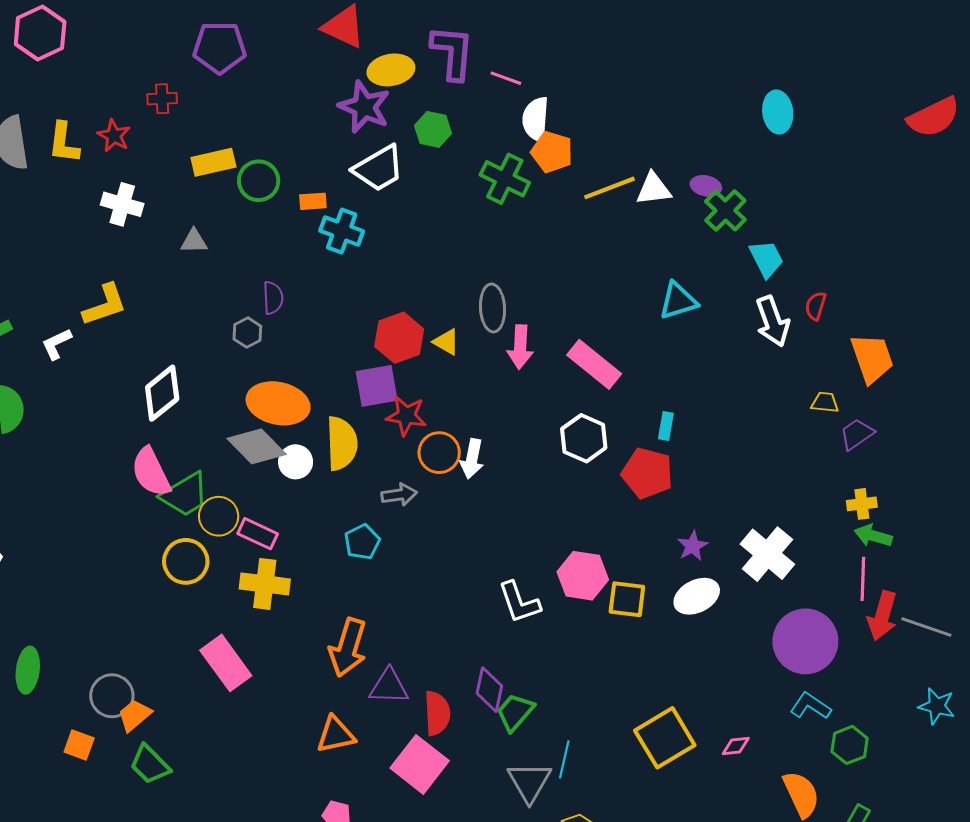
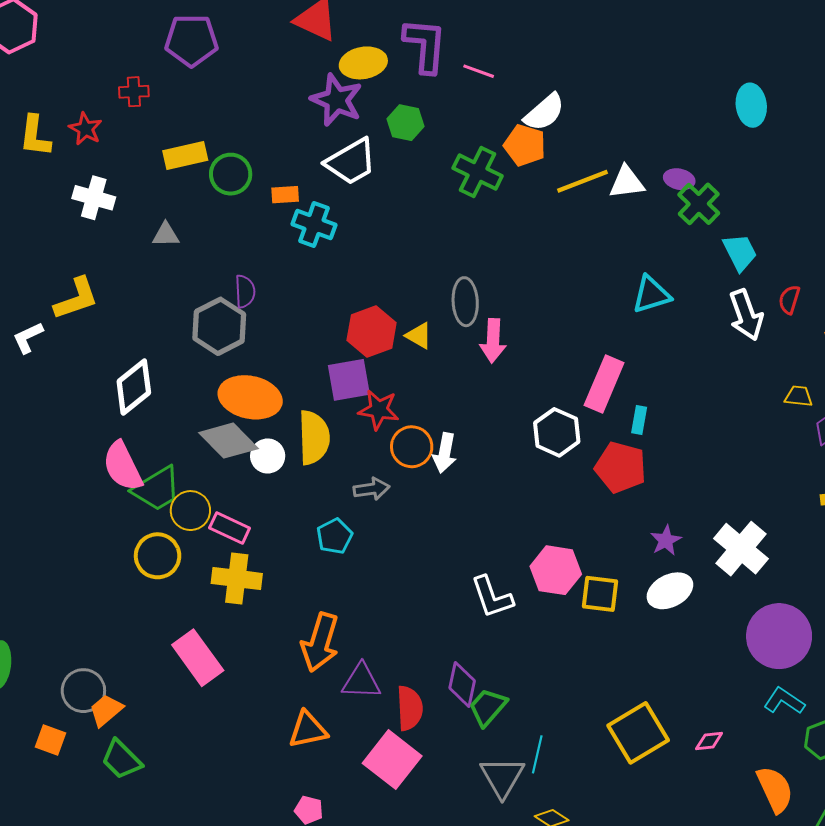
white semicircle: (536, 119) -> (544, 112), moved, turned -135
gray hexagon: (247, 333) -> (219, 326), size x1.8
pink rectangle: (594, 364) -> (604, 384), moved, turned 74

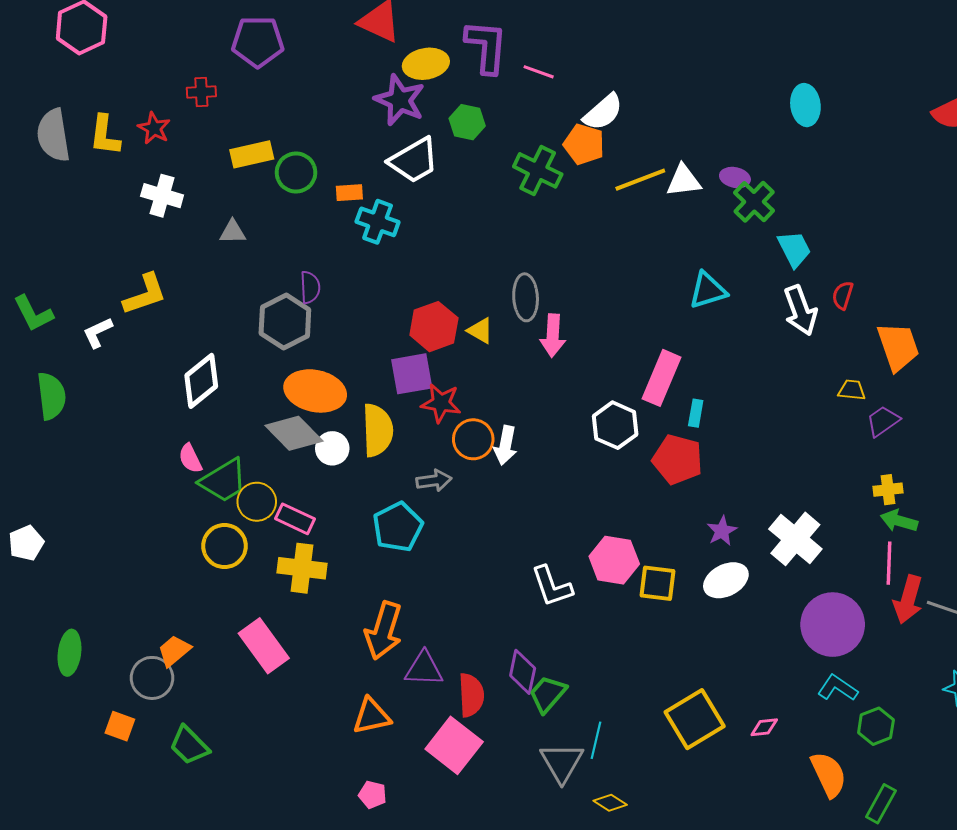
pink semicircle: (123, 466) -> (190, 458), size x0.6
cyan pentagon: (335, 536) -> (398, 527), size x1.4
orange trapezoid: (106, 710) -> (174, 651), moved

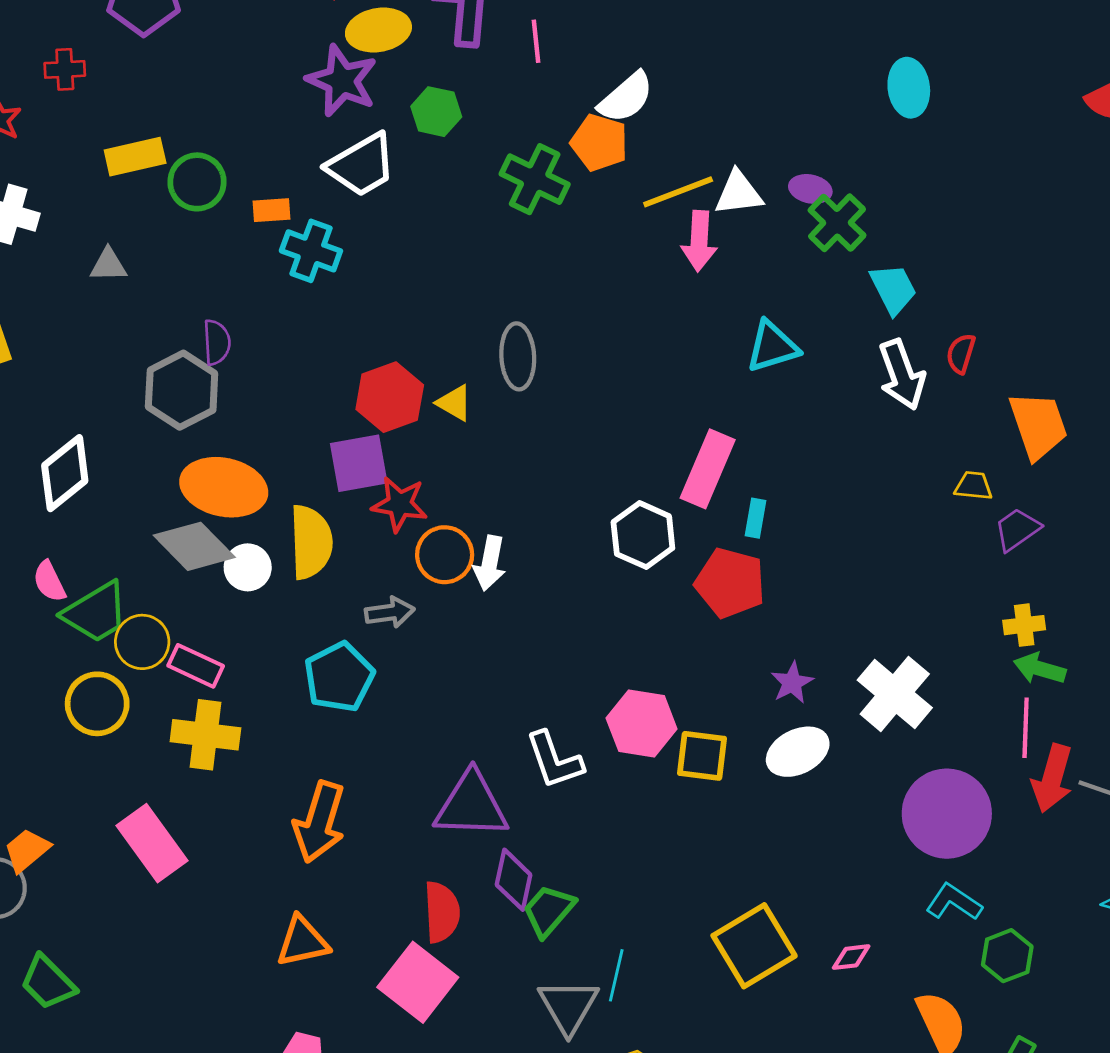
pink line: (539, 72) -> (536, 41), turned 64
pink arrow: (553, 336) -> (699, 241), moved
purple triangle: (424, 669) -> (471, 805), moved, size x1.4

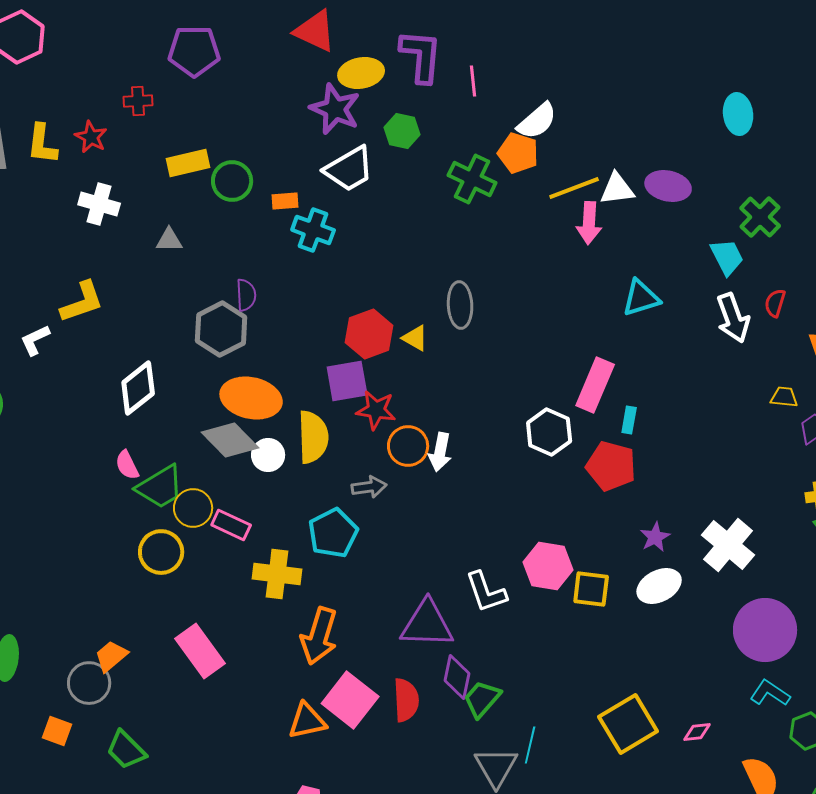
purple ellipse: (810, 189) -> (668, 186), size x1.5
green cross: (837, 223) -> (760, 217), moved
yellow cross: (205, 735) -> (277, 574), moved
pink square: (418, 982) -> (350, 700), moved

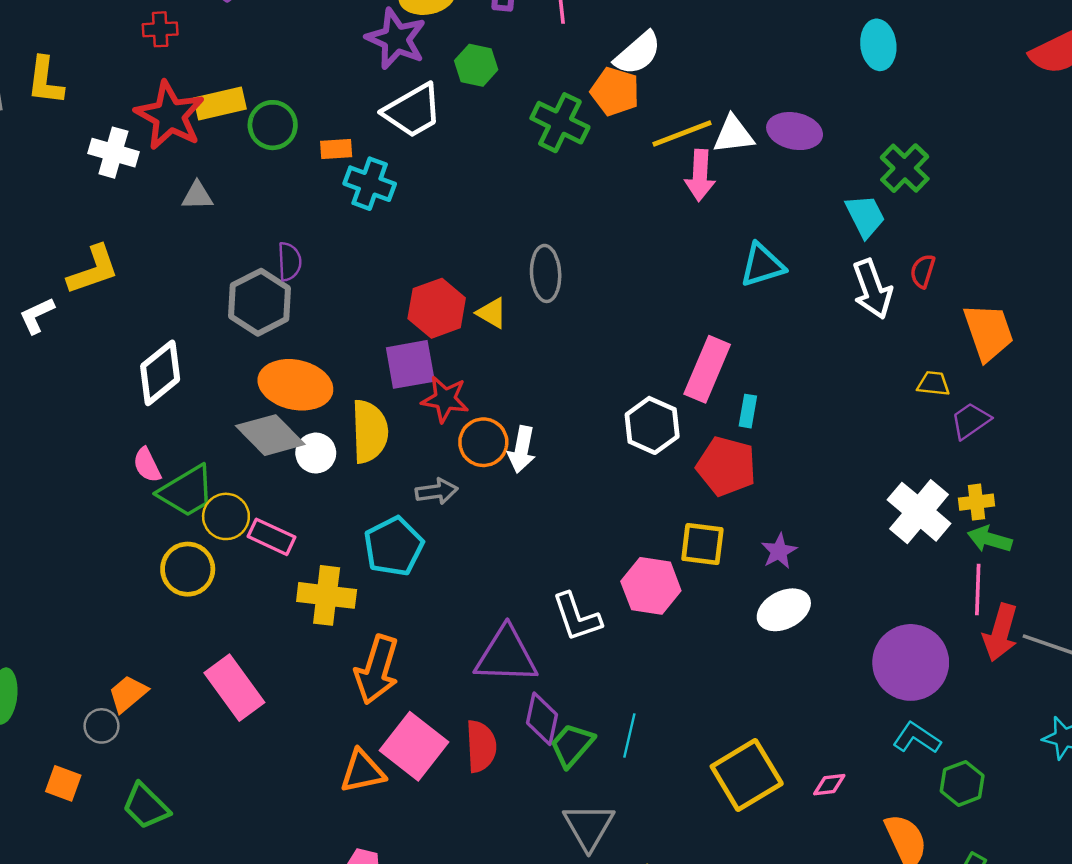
red star: (91, 137) -> (170, 115), moved, size x1.8
white cross: (728, 545) -> (919, 512), moved
yellow square: (591, 589) -> (702, 544), moved
gray circle: (89, 683) -> (102, 726), size x0.7
cyan line: (530, 745) -> (629, 736), moved

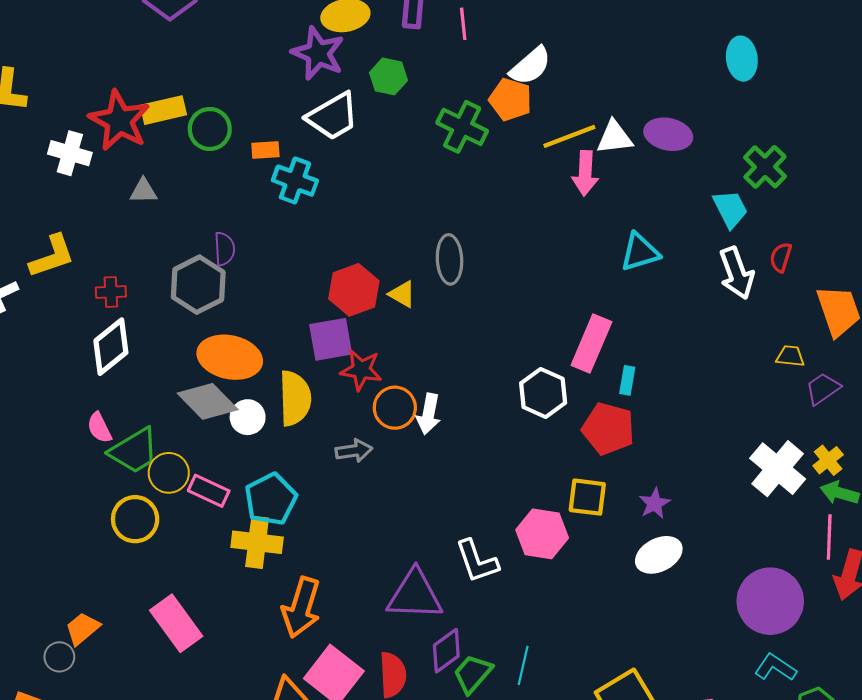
red cross: (160, 29) -> (111, 292), moved
yellow cross: (977, 502) -> (828, 460), turned -32
cyan pentagon: (394, 546) -> (271, 499), moved
purple diamond: (542, 719) -> (446, 651), turned 42

